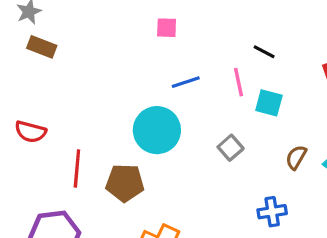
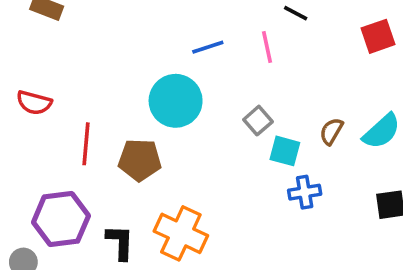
cyan square: (269, 103) -> (285, 151), moved

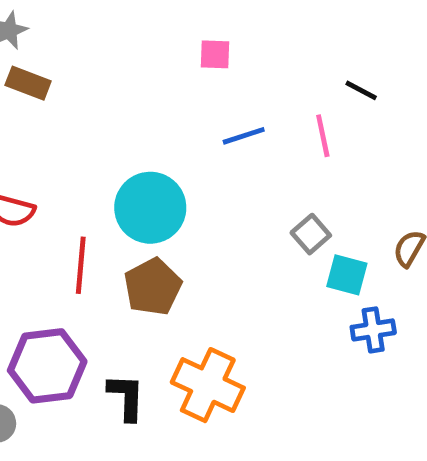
cyan circle: (176, 101) -> (150, 208), moved
brown pentagon: (140, 160) -> (153, 287), turned -30

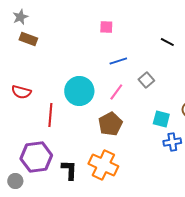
pink line: (323, 136) -> (116, 92), moved, turned 48
gray square: (311, 234) -> (146, 80), moved
brown pentagon: (153, 287) -> (110, 124), moved

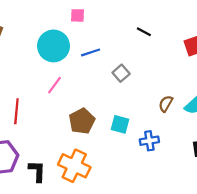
cyan circle: (79, 91) -> (54, 46), moved
pink line: (116, 92) -> (55, 85), moved
cyan square: (161, 119) -> (120, 124), moved

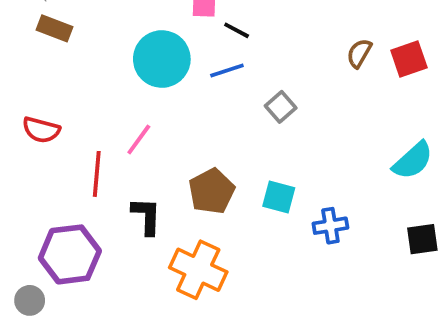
black line: (144, 32) -> (237, 30), moved
pink line: (55, 85) -> (139, 139), moved
brown semicircle: (166, 104) -> (359, 53), moved
black L-shape: (37, 171) -> (146, 216), moved

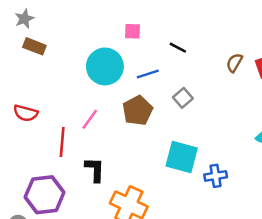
black line: (237, 30) -> (178, 48), moved
brown pentagon: (212, 191) -> (138, 110), moved
cyan square: (279, 197) -> (182, 157), size x1.5

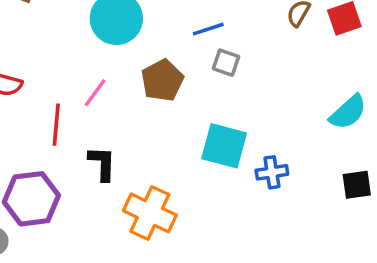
blue line: (148, 74) -> (208, 29), moved
gray square: (183, 98) -> (226, 63), turned -30

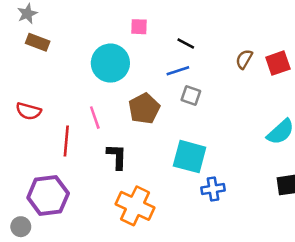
pink line: (95, 93) -> (95, 118), turned -55
black L-shape: (102, 163) -> (117, 157), moved
blue cross: (272, 172) -> (213, 189), moved

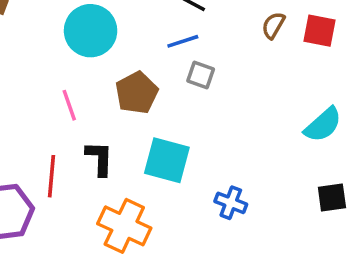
red square: (278, 63) -> (320, 31), turned 30
red line: (66, 141) -> (51, 176), moved
cyan square: (190, 157) -> (167, 160), moved
blue cross: (213, 189) -> (231, 203), turned 30

